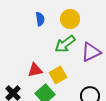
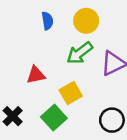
red triangle: (35, 70) -> (36, 75), moved

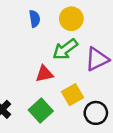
red triangle: (36, 75) -> (44, 74), moved
yellow square: (71, 93) -> (73, 95), moved

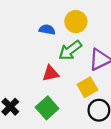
blue semicircle: (35, 19) -> (47, 30), moved, turned -70
yellow square: (73, 95) -> (87, 87), moved

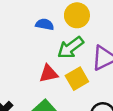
yellow square: (87, 87) -> (77, 79), moved

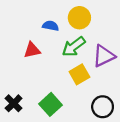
red triangle: (49, 73) -> (32, 50), moved

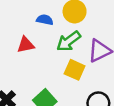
yellow square: (79, 74) -> (75, 70), turned -36

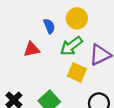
blue semicircle: (45, 20) -> (49, 26), turned 56

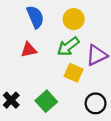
blue semicircle: (49, 26) -> (35, 17), moved, size x1.5

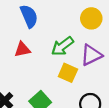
yellow circle: (74, 19) -> (91, 18), moved

